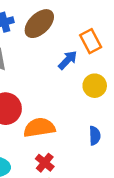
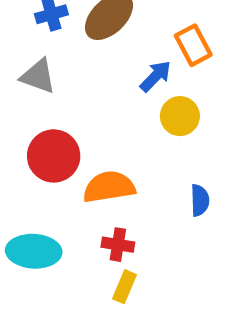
yellow circle: (95, 86) -> (180, 116), moved
red cross: (45, 163) -> (118, 245), turned -30

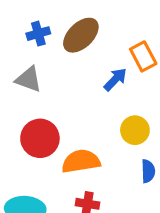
yellow circle: (180, 116) -> (135, 130), moved

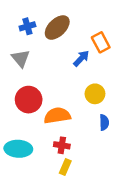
gray triangle: (28, 79) -> (21, 58), turned 30

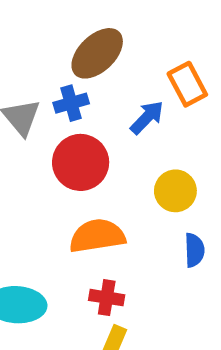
blue cross: (27, 26) -> (71, 103), moved
red circle: (29, 100) -> (81, 162), moved

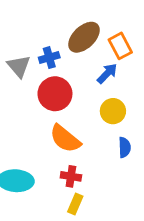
brown ellipse: (97, 53) -> (84, 37), moved
blue arrow: (147, 117) -> (107, 73), moved
orange semicircle: (97, 236) -> (65, 139), turned -132

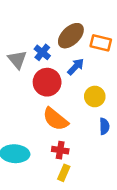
orange rectangle: (120, 46) -> (101, 43), turned -48
blue cross: (49, 58) -> (42, 52), turned -35
blue arrow: (107, 73) -> (76, 67), moved

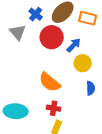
blue cross: (42, 52) -> (36, 14), moved
blue arrow: (76, 67) -> (74, 45), moved
red circle: (47, 82) -> (52, 37), moved

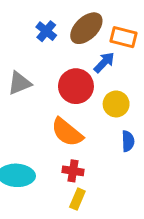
gray triangle: (18, 32) -> (19, 83), moved, turned 48
red circle: (52, 37) -> (76, 86), moved
blue arrow: (74, 45) -> (104, 62), moved

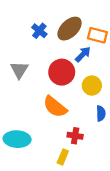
gray triangle: (19, 83) -> (19, 70), turned -36
red cross: (73, 171) -> (75, 136), moved

